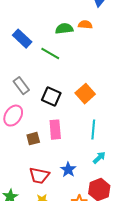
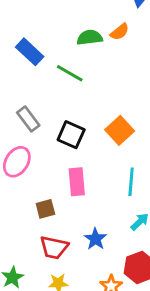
orange semicircle: (85, 25) -> (120, 32), turned 136
brown square: (33, 139) -> (45, 209), moved

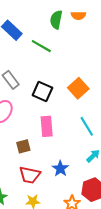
orange semicircle: (120, 32) -> (78, 15), turned 40
green semicircle: (90, 38) -> (56, 20), turned -72
cyan line: (131, 182) -> (87, 126), turned -36

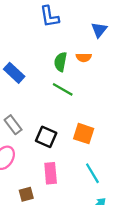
green line: (41, 46) -> (63, 89), moved
orange square: (78, 88) -> (84, 134), turned -30

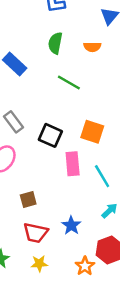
green semicircle: (60, 62) -> (55, 43), moved
pink rectangle: (51, 173) -> (73, 164), moved

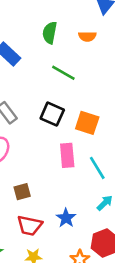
black square: (50, 135) -> (52, 114), moved

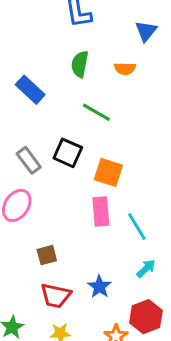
black square: (52, 114) -> (68, 153), moved
orange square: (87, 123) -> (108, 172), moved

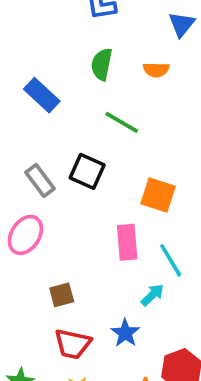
orange square: (108, 172) -> (158, 195), moved
cyan arrow: (146, 269) -> (153, 295), moved

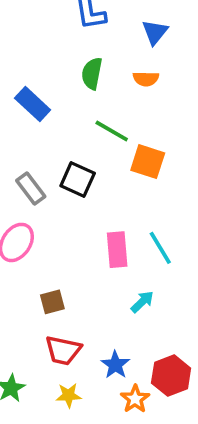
blue triangle: (182, 24) -> (155, 32), moved
orange square: (158, 195) -> (148, 162), moved
cyan line: (171, 260) -> (160, 248), moved
blue star: (125, 333) -> (115, 365), moved

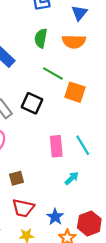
orange semicircle: (146, 79) -> (74, 42), size x1.5

